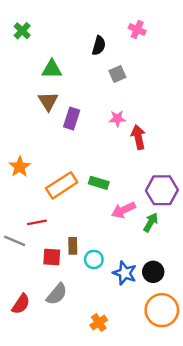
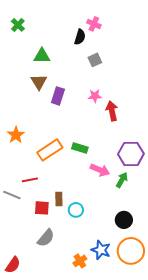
pink cross: (137, 30) -> (94, 24), moved
pink arrow: (123, 210) -> (100, 170), turned -132
blue star: (125, 273) -> (101, 250), moved
red semicircle: (21, 304) -> (13, 265), moved

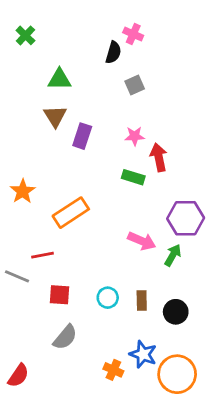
green rectangle: (80, 148) -> (133, 177), moved
brown rectangle: (59, 199) -> (142, 300), moved
orange circle: (131, 251) -> (177, 374), moved
orange cross: (80, 261) -> (113, 370), turned -32

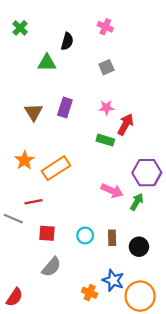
black semicircle: (113, 52) -> (67, 41), moved
brown triangle: (55, 116) -> (33, 112), moved
red arrow: (159, 157) -> (126, 124), turned 40
orange star: (23, 191) -> (25, 160), moved

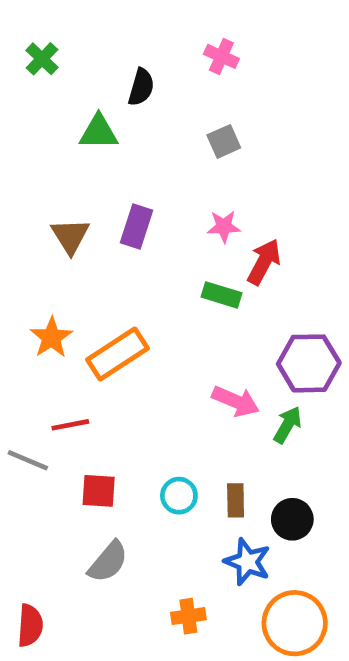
blue star: (113, 280) -> (247, 562), moved
orange cross: (90, 293) -> (188, 616), turned -32
red semicircle: (14, 297) -> (30, 626), turned -30

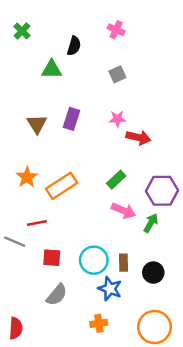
red arrow: (264, 262) -> (138, 137), turned 75
green rectangle: (221, 295) -> (116, 180), moved, turned -60
cyan circle: (179, 496) -> (94, 260), size x1.5
blue star: (247, 562) -> (110, 289), moved

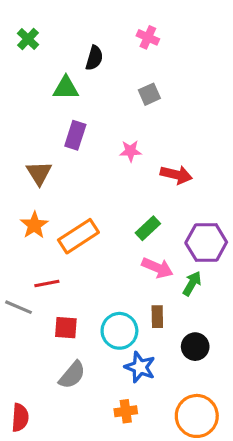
purple rectangle: (72, 119) -> (75, 135), moved
pink star: (117, 119) -> (131, 151), moved
brown triangle: (37, 124) -> (39, 173), moved
brown rectangle: (124, 263) -> (157, 317), moved

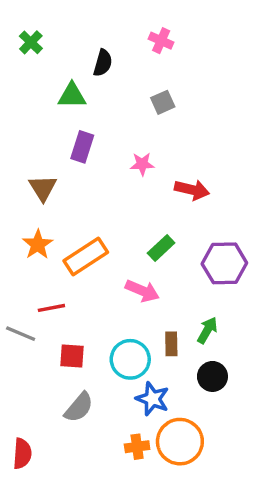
pink arrow: (157, 268) -> (142, 291), moved
green arrow: (192, 283) -> (207, 330), moved
orange circle: (197, 416) -> (180, 442), moved

